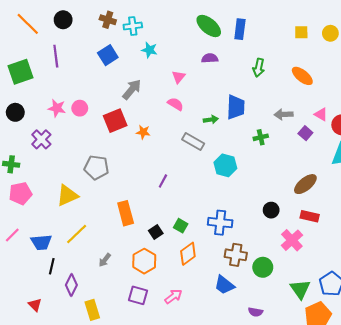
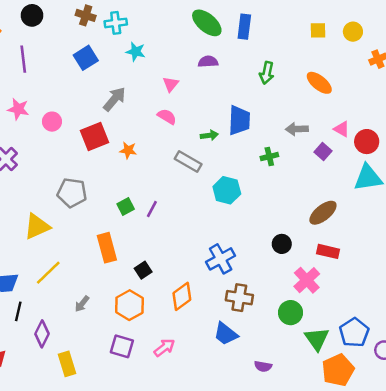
pink star: (57, 108) -> (18, 109), moved
blue cross: (220, 223) -> (221, 259), turned -35
green square: (181, 226) -> (126, 206), moved, turned 32
green circle: (263, 267) -> (291, 313), moved

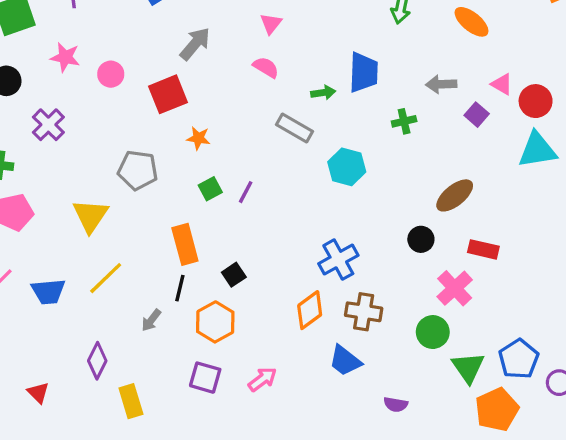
orange star: (128, 150) -> (198, 138), moved
brown ellipse: (323, 213) -> (455, 195), moved
yellow triangle: (37, 226) -> (91, 216), turned -32
orange diamond: (182, 296) -> (310, 310), moved
black line: (18, 311) -> (180, 288), moved

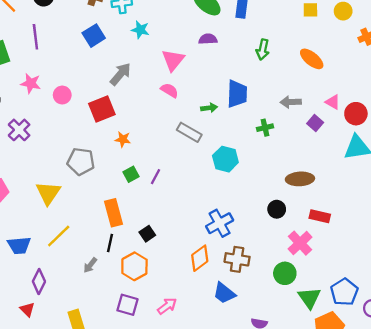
pink triangle: (271, 24) -> (173, 60), size x1.5
brown ellipse: (455, 195) -> (300, 179), turned 36
purple diamond: (97, 361) -> (39, 281), moved
red triangle: (38, 393) -> (27, 309), moved

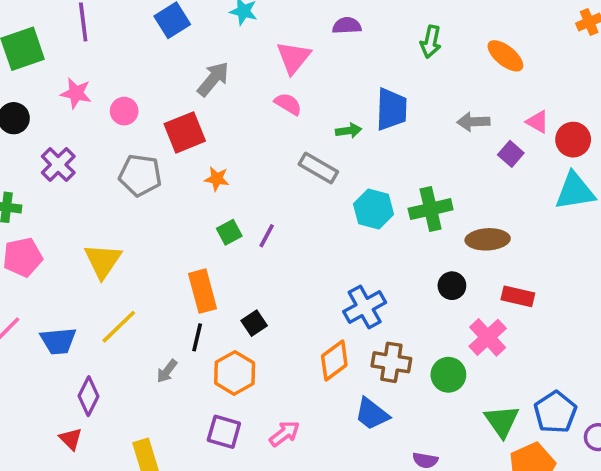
green cross: (265, 128) -> (431, 209), moved, size x1.6
gray pentagon: (81, 161) -> (140, 175), moved
green circle: (285, 273) -> (448, 375), moved

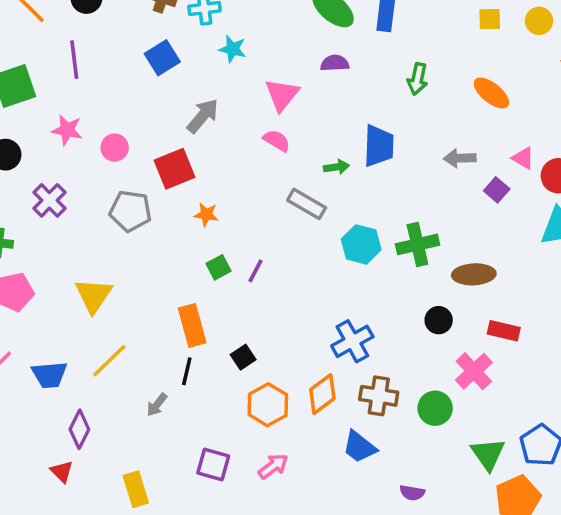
orange hexagon: (235, 373) -> (268, 405), moved

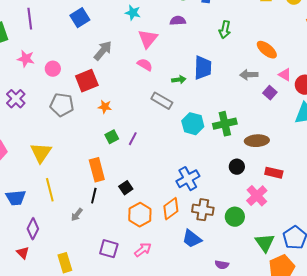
cyan star: (233, 49) -> (133, 13), moved
orange ellipse: (491, 93) -> (267, 50), moved
yellow line: (109, 361) -> (50, 190), turned -60

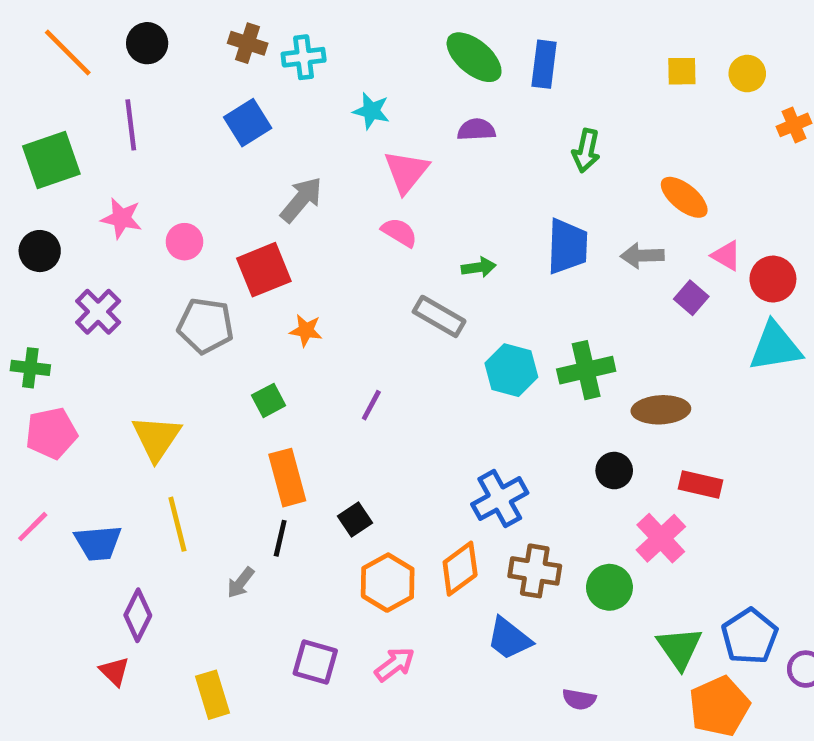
blue trapezoid: (203, 68) -> (567, 246), moved
green square: (112, 137) -> (269, 400), moved

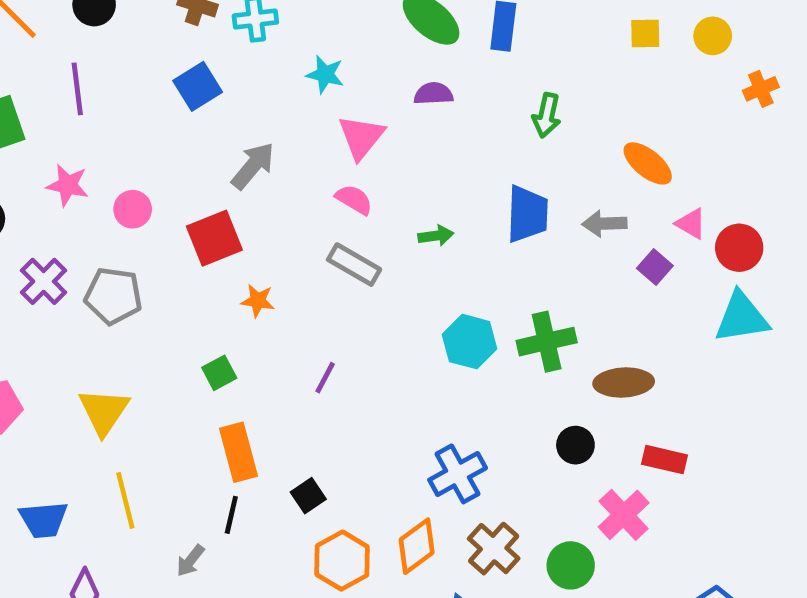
gray rectangle: (439, 316) -> (354, 265), moved
gray pentagon: (205, 326) -> (113, 296), moved
brown cross: (535, 571) -> (494, 549), turned 33

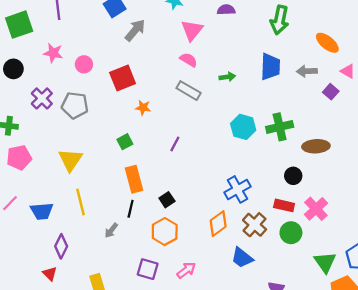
green arrow: (547, 115) -> (280, 20), size x1.4
gray arrow: (253, 166) -> (135, 30), moved
red rectangle: (665, 460) -> (284, 205), moved
orange hexagon: (342, 561) -> (165, 232), moved

